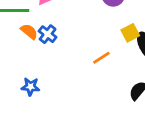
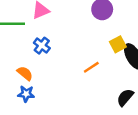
orange semicircle: (29, 31) -> (25, 73), moved

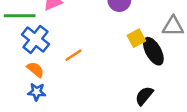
blue cross: (42, 46) -> (35, 39), moved, size x1.5
orange line: (91, 67) -> (73, 55), moved

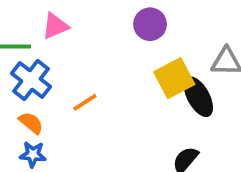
yellow square: (136, 38) -> (174, 78), size x1.5

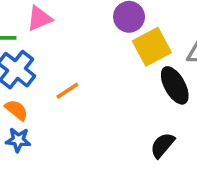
yellow square: (174, 78) -> (152, 47), moved

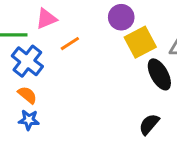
orange line: (67, 91) -> (70, 44), moved

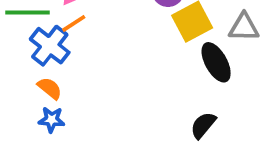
orange line: (70, 44) -> (74, 23), moved

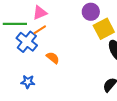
orange semicircle: (50, 88) -> (53, 58), moved

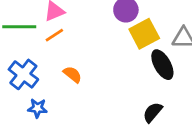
blue cross: (27, 42) -> (23, 74), moved

